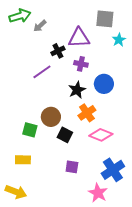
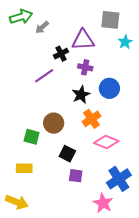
black square: (65, 135) -> (67, 154), moved

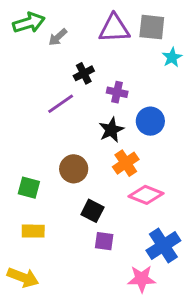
purple triangle: (83, 40) -> (114, 29), moved
green square: (32, 137) -> (29, 188), moved
pink star: (103, 203) -> (142, 279), turned -30

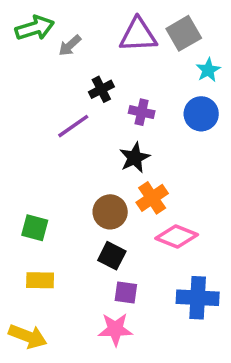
gray square: (152, 27) -> (184, 33), turned -36
blue circle: (150, 121) -> (201, 114), moved
brown circle: (74, 169) -> (110, 212), moved
blue cross: (163, 246) -> (198, 298), turned 36
pink star: (142, 279) -> (115, 329), moved

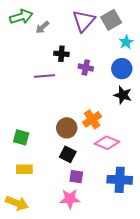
purple triangle: (138, 35) -> (84, 21), turned -45
black cross: (101, 89) -> (61, 54), turned 32
purple line: (73, 126) -> (44, 76), turned 30
black star: (135, 158) -> (123, 95), moved, turned -30

